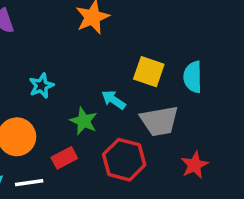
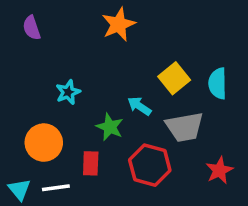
yellow square: (149, 72) -> (174, 78), turned 32
red rectangle: (64, 158) -> (91, 163), turned -60

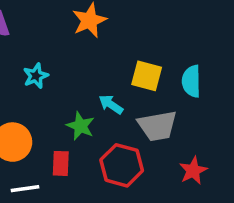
yellow square: (174, 78) -> (147, 76), turned -36
cyan star: (68, 92) -> (36, 76), moved

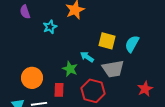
cyan star: (36, 76) -> (50, 27), moved
cyan semicircle: (191, 81) -> (132, 44), turned 30
red star: (193, 171) -> (145, 89), moved

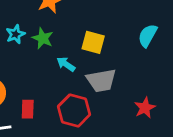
cyan star: (50, 27) -> (15, 34), moved
cyan semicircle: (132, 44) -> (148, 36), moved
green star: (70, 69) -> (43, 38), moved

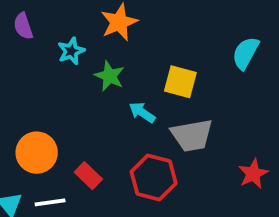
cyan star: (15, 34) -> (71, 51), moved
cyan semicircle: (148, 36) -> (246, 53), moved
red rectangle: (28, 109) -> (88, 176), turned -48

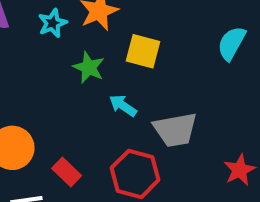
cyan star: (71, 51) -> (53, 23), moved
yellow square: (180, 82) -> (143, 51), moved

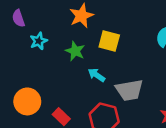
cyan star: (53, 23) -> (39, 41), moved

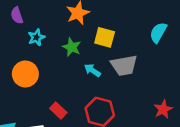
gray trapezoid: (129, 90) -> (124, 65), moved
orange circle: (27, 101) -> (25, 74), moved

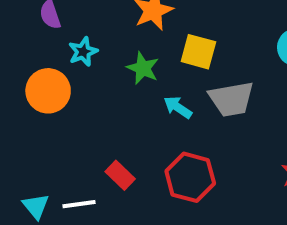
orange circle: (25, 74) -> (48, 91), moved

